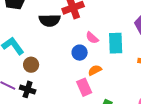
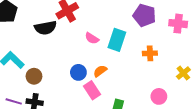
cyan rectangle: (116, 43) -> (117, 40), turned 30
blue circle: (80, 53) -> (78, 72), moved

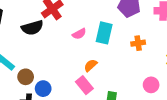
pink semicircle: (92, 38) -> (79, 34), turned -56
blue circle: (78, 72) -> (43, 89), moved

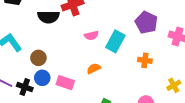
brown circle: (26, 77) -> (38, 58), moved
pink rectangle: (84, 85) -> (65, 83), moved, turned -48

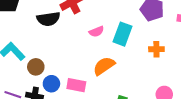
brown circle: (38, 58) -> (36, 67), moved
orange semicircle: (94, 69) -> (104, 66), size x1.5

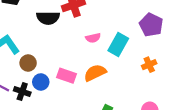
orange cross: (156, 49) -> (149, 65), turned -32
pink rectangle: (76, 85) -> (67, 76), moved

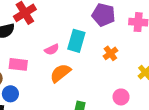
pink semicircle: (93, 38) -> (52, 50), moved
pink rectangle: (67, 76) -> (18, 64), moved

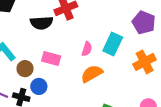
pink semicircle: (52, 50) -> (87, 49), turned -56
orange cross: (110, 53) -> (145, 62), size x1.5

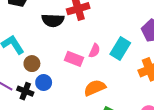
pink rectangle: (51, 58) -> (74, 59), moved
orange semicircle: (92, 74) -> (95, 88), moved

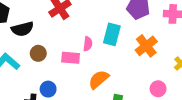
black semicircle: (53, 20) -> (22, 29), moved
brown circle: (32, 64) -> (38, 53), moved

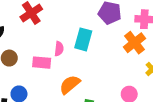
orange cross: (146, 46) -> (135, 43), moved

